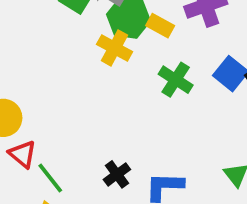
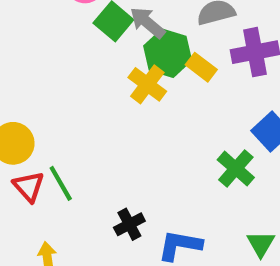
green cross: (176, 80) -> (236, 169), moved
green line: (50, 178) -> (61, 183), moved

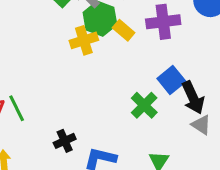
yellow cross: (147, 84) -> (84, 40), turned 32

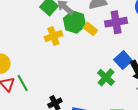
yellow cross: (84, 40) -> (53, 36), moved

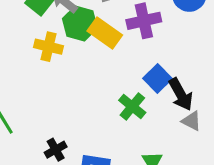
yellow rectangle: (90, 29) -> (105, 33), size x1.5
yellow cross: (53, 36) -> (48, 47), turned 36

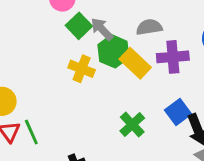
green cross: (132, 106) -> (132, 124), moved

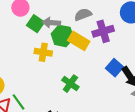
gray arrow: (102, 29) -> (51, 23), turned -30
green cross: (132, 124) -> (70, 84), moved

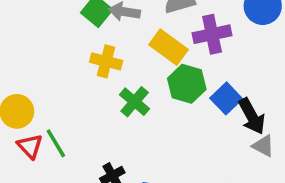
green hexagon: (62, 36) -> (187, 84), moved
green cross: (70, 84) -> (135, 102), moved

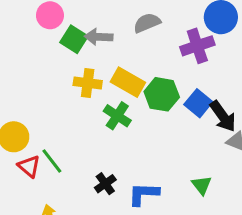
purple cross: (212, 34) -> (197, 46), moved
yellow rectangle: (169, 47) -> (128, 82), moved

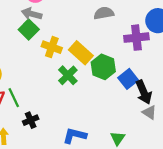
gray arrow: (99, 37) -> (32, 14), moved
green square: (74, 39) -> (29, 30), moved
black cross: (105, 184) -> (31, 120), moved

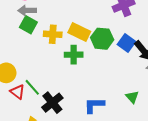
green cross: (68, 75) -> (74, 55), turned -30
black cross: (31, 120) -> (52, 103), size x1.5

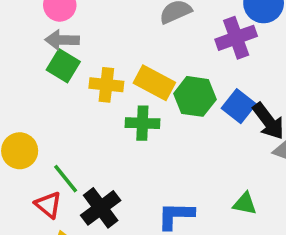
red triangle: (17, 92) -> (48, 205), moved
green triangle: (132, 97) -> (245, 204), turned -40

